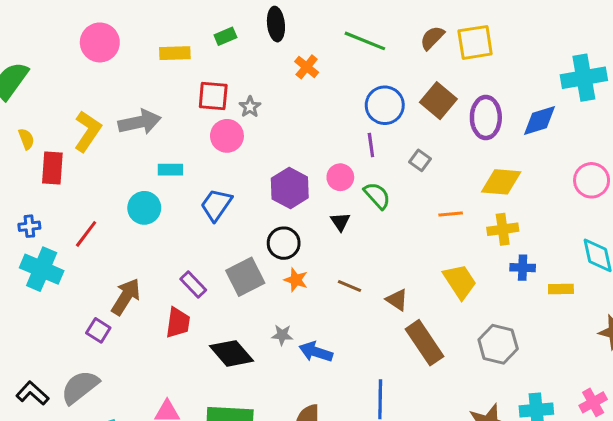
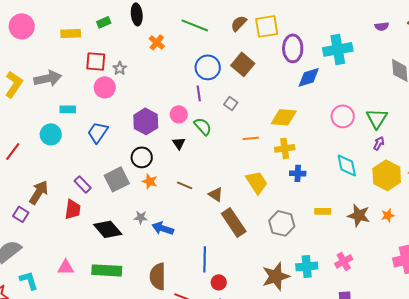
purple ellipse: (486, 117) -> (293, 48), moved
yellow rectangle: (561, 289) -> (323, 211), moved

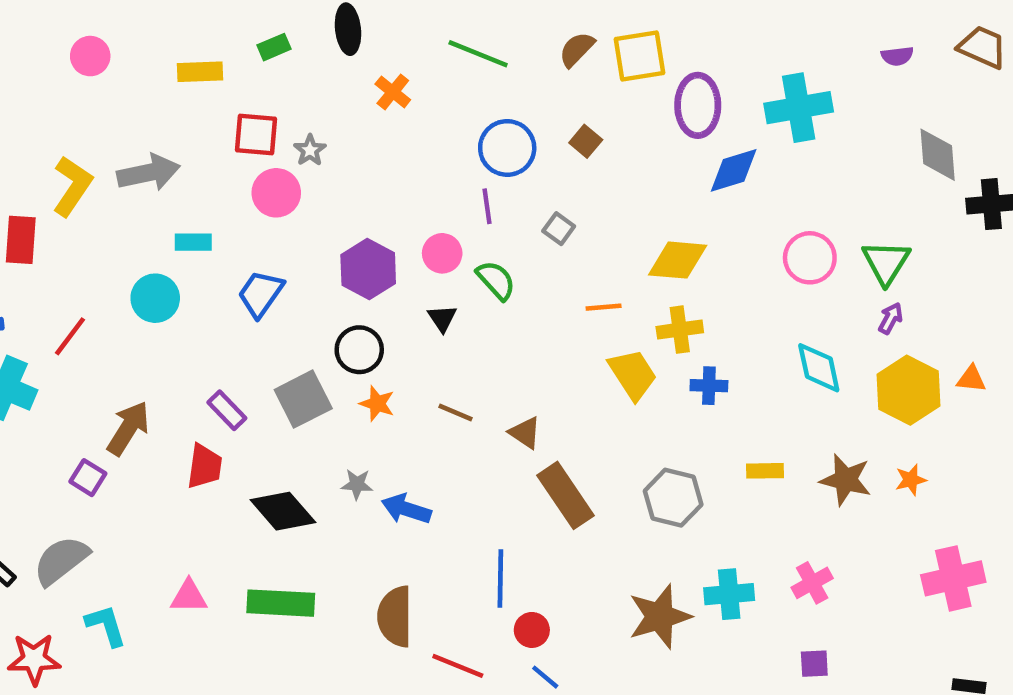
pink circle: (22, 26) -> (90, 56), size x0.7
brown square: (243, 64) -> (586, 141), size x0.6
yellow trapezoid: (257, 182) -> (633, 374), moved

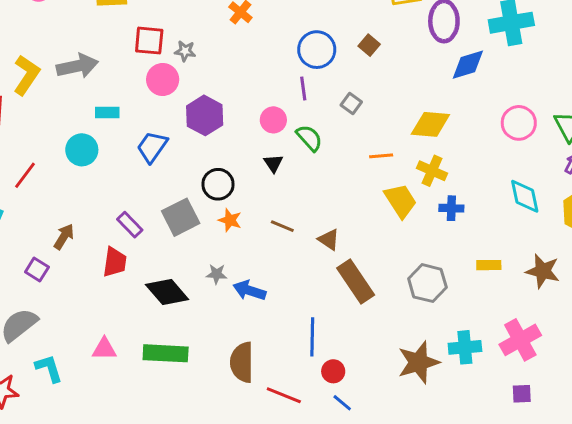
gray star: (310, 150) -> (185, 51), turned -30
purple hexagon: (368, 269) -> (205, 115), moved
yellow cross: (680, 330) -> (432, 171), turned 32
brown arrow: (128, 428) -> (64, 237), size x0.7
pink cross: (812, 583) -> (520, 340), size x1.5

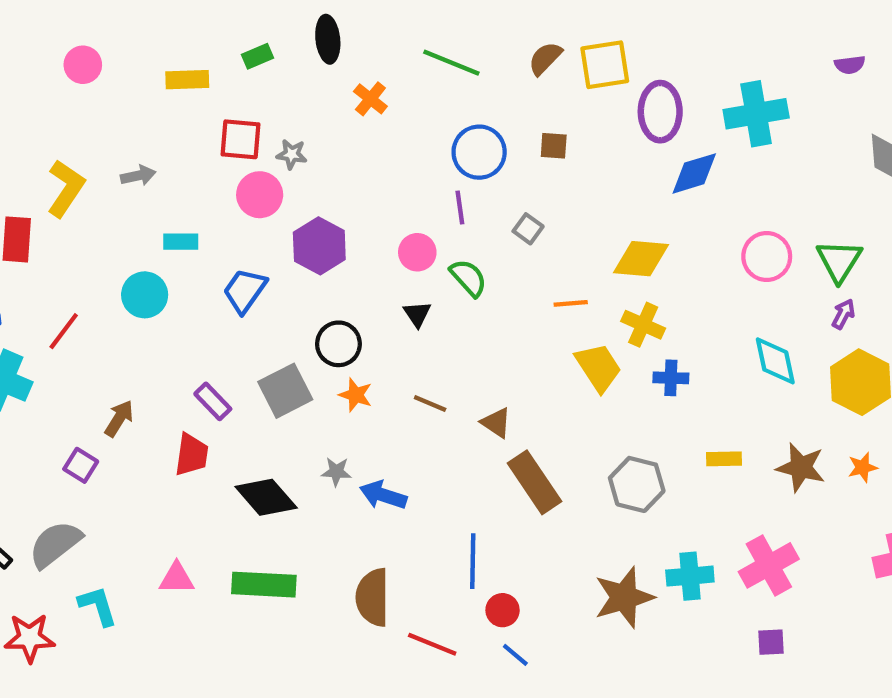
brown square: (369, 45) -> (554, 146), turned -36
gray arrow: (77, 66) -> (138, 176), size x0.6

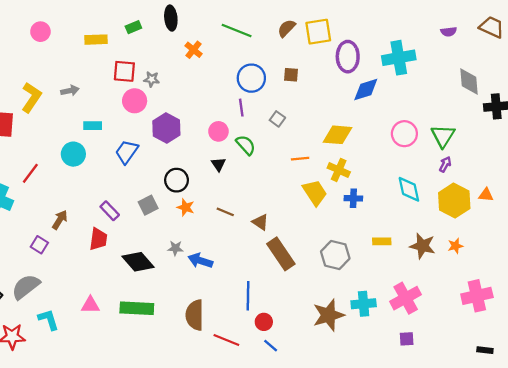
gray square: (285, 391) -> (148, 205), size x0.7

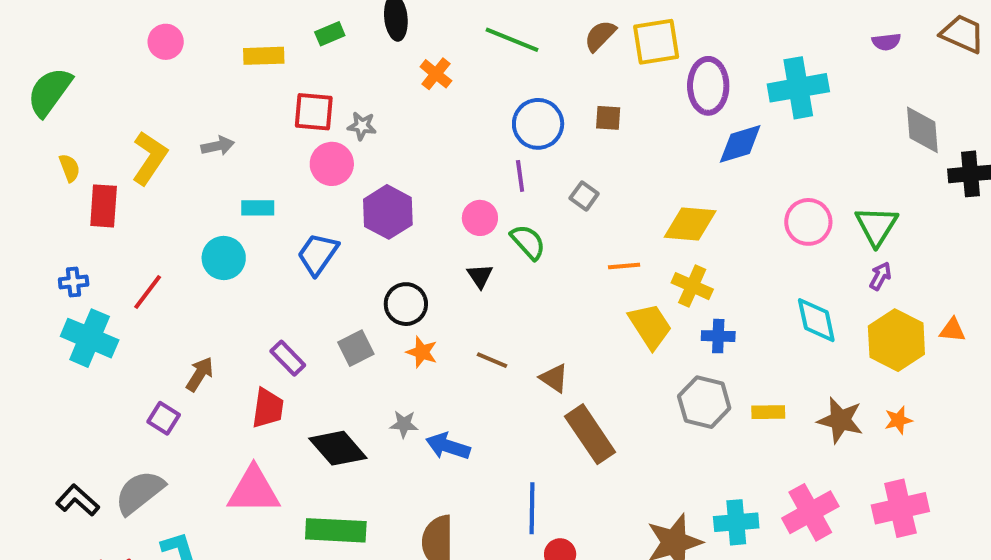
gray hexagon: (335, 255) -> (704, 402), moved
pink cross: (477, 296) -> (900, 508), moved
pink triangle: (90, 305) -> (254, 490), moved, size x1.6

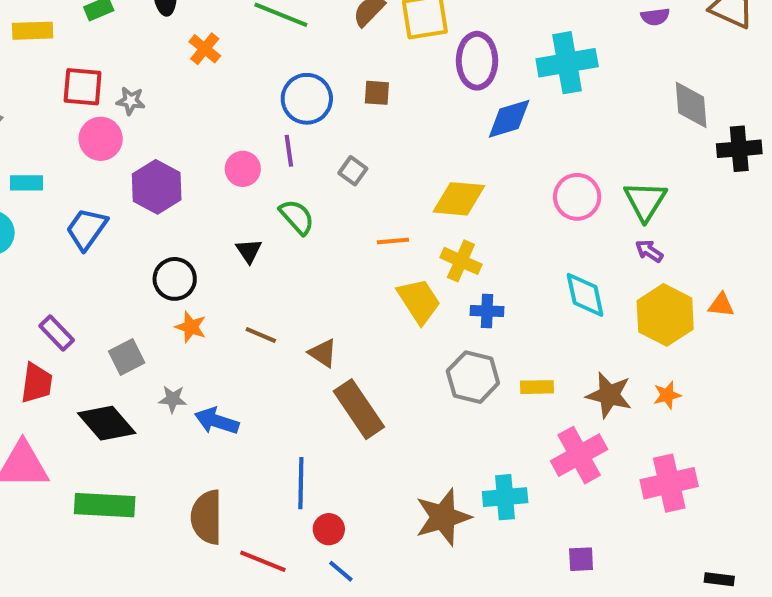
pink circle: (480, 218) -> (243, 169), moved
purple arrow: (880, 276) -> (649, 251), turned -84
gray square: (356, 348) -> (127, 357), moved
pink cross: (810, 512) -> (579, 455), moved

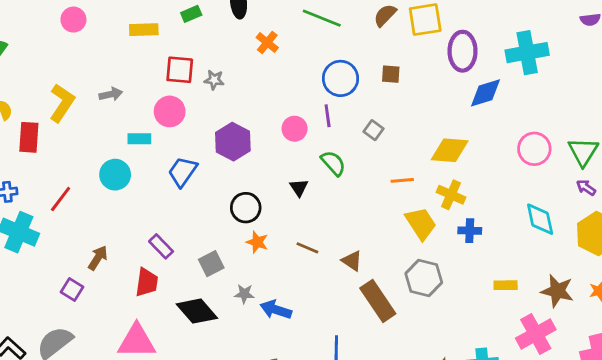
pink circle: (101, 139) -> (170, 111), moved
gray hexagon: (473, 377) -> (424, 278), moved

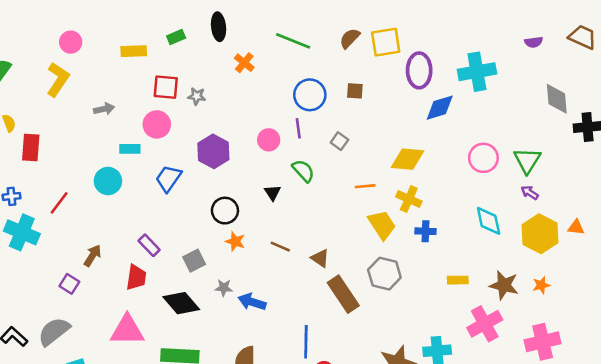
yellow L-shape: (62, 103) -> (58, 79), moved

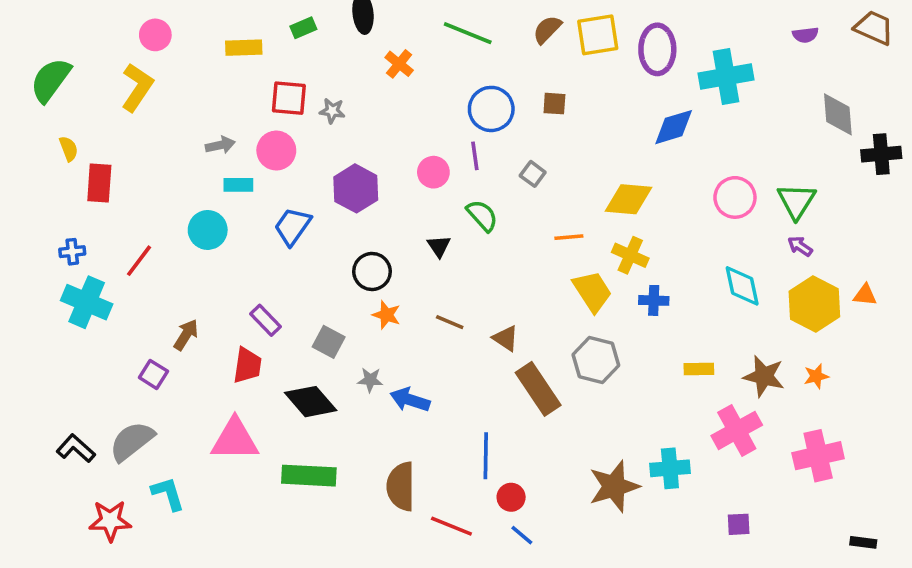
purple ellipse: (419, 70) -> (657, 49), moved
gray arrow: (104, 109) -> (220, 145), moved
gray square: (194, 261) -> (329, 342), turned -35

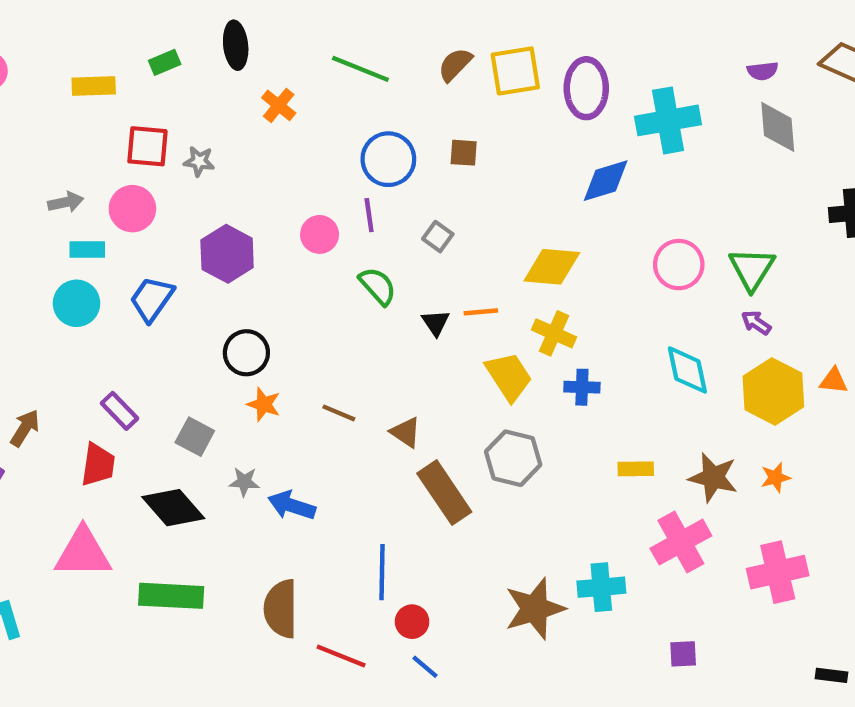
gray diamond: (838, 114) -> (778, 127), moved
cyan circle: (208, 230) -> (76, 303), moved
black triangle: (439, 246) -> (436, 323), moved

